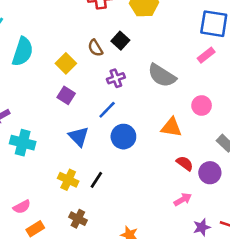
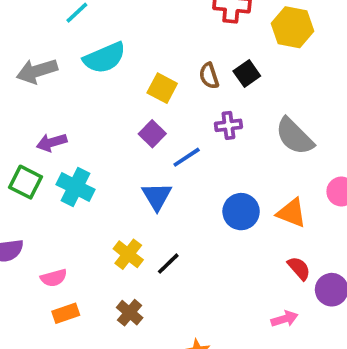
cyan semicircle: (23, 52) -> (104, 58), turned 36
yellow square: (66, 63) -> (162, 88), turned -30
blue line: (107, 110) -> (187, 157), moved
blue circle: (123, 137) -> (241, 212), moved

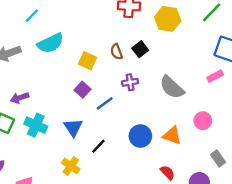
blue triangle: (157, 196) -> (73, 127), moved
black line: (168, 264) -> (98, 146), moved
red semicircle: (299, 268) -> (167, 173), moved

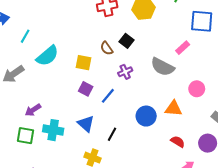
pink rectangle: (215, 76) -> (183, 48), moved

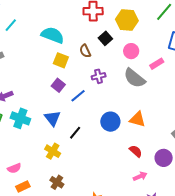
black square: (127, 41) -> (105, 38), moved
cyan semicircle: (47, 56) -> (53, 35), moved, turned -130
pink circle: (197, 89) -> (131, 51), moved

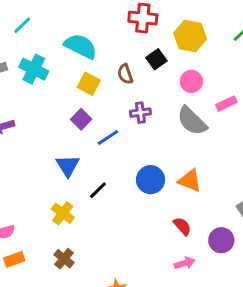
cyan cross: (20, 118) -> (34, 69), moved

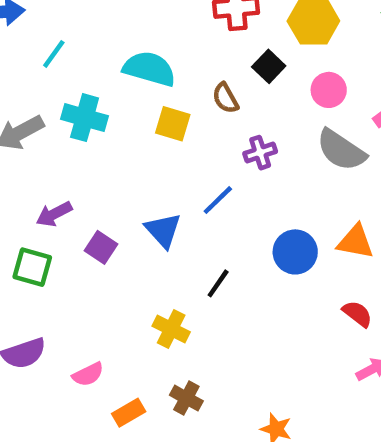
purple square: (81, 119) -> (101, 247), moved
blue triangle: (68, 166) -> (163, 230), moved
orange rectangle: (14, 259) -> (129, 413), moved

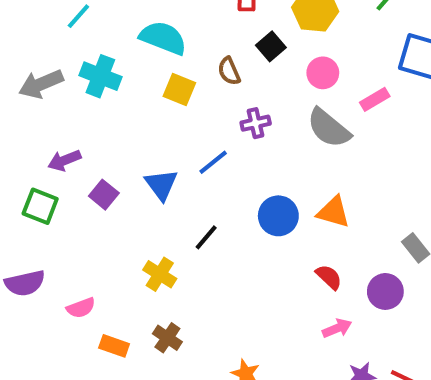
orange rectangle: (129, 413) -> (114, 346), turned 44

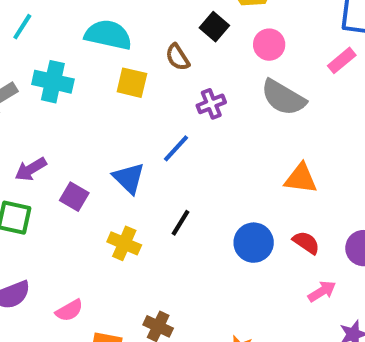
pink rectangle: (375, 99) -> (342, 60), moved
blue circle: (278, 216) -> (254, 243), moved
yellow cross: (160, 274) -> (124, 243), moved

